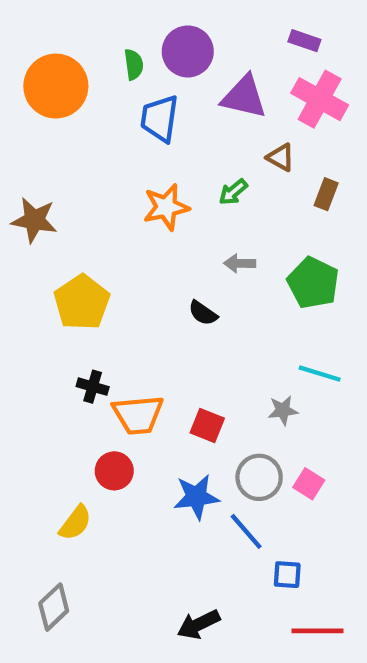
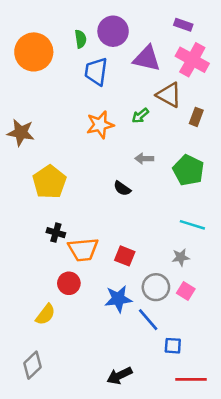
brown triangle: (281, 157) -> (169, 95), size x1.5
gray star: (283, 410) -> (181, 257), moved

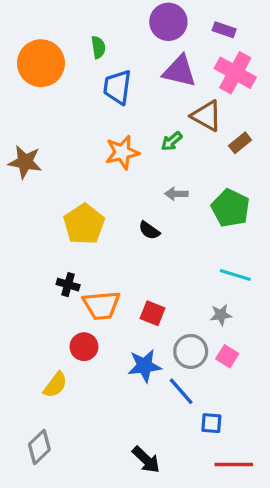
purple circle: (113, 31) -> (168, 22), moved
brown rectangle: (196, 117) -> (240, 143), turned 30
yellow pentagon: (49, 182) -> (84, 224), moved
black arrow: (120, 376) -> (146, 460), turned -110

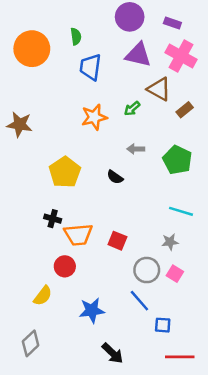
blue star: (144, 366) -> (92, 310), moved

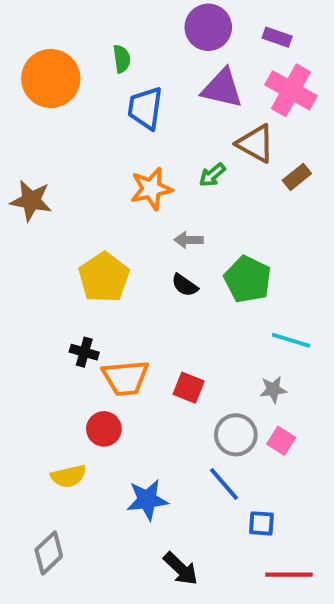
gray arrow: (136, 149) -> (189, 240), moved
green pentagon: (177, 160) -> (248, 279), moved
yellow semicircle: (43, 296) -> (68, 476), turned 40

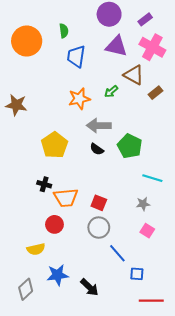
purple rectangle: (277, 37) -> (145, 19), turned -56
gray arrow: (189, 240) -> (99, 126), size x1.6
gray circle: (236, 435) -> (99, 228), moved
blue star: (147, 500) -> (58, 275), moved
black arrow: (181, 569) -> (90, 287), moved

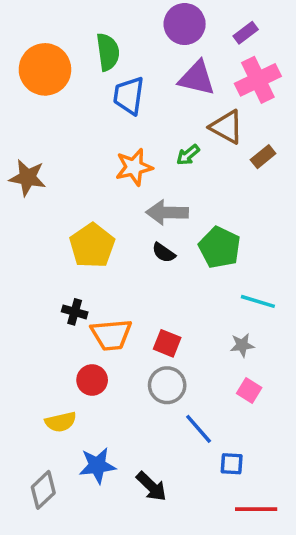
green semicircle: (64, 31) -> (108, 52), size x1.5
pink cross: (152, 47) -> (258, 80), turned 35

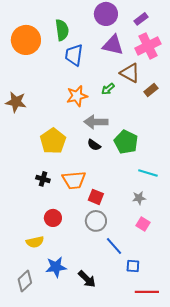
orange trapezoid: (111, 335) -> (74, 180), moved

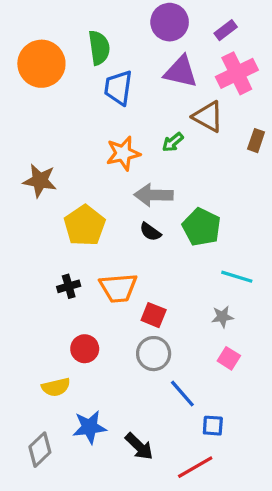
brown rectangle: (151, 90) -> (256, 141), moved, turned -32
brown star: (16, 102) -> (40, 181), moved
black cross: (43, 179) -> (69, 286), turned -32
red line: (147, 292) -> (195, 467), moved, turned -30

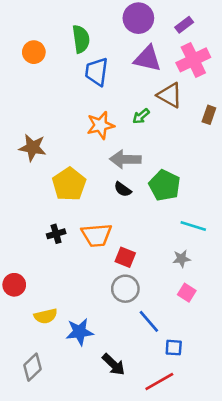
orange circle: (41, 64) -> (34, 52), size x0.6
red circle: (85, 349) -> (14, 285), moved
blue star: (90, 427) -> (80, 332), moved

